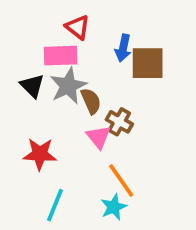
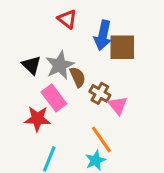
blue arrow: (123, 48) -> (103, 35), size x1.4
pink rectangle: (61, 56) -> (54, 98), moved, turned 55
pink triangle: (98, 137) -> (118, 105), moved

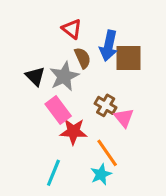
brown semicircle: (78, 77) -> (83, 58), moved
red star: (37, 119) -> (73, 131), moved

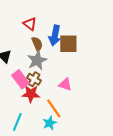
gray star: (64, 76) -> (37, 60), moved
brown cross: (106, 105) -> (34, 79), moved
pink triangle: (124, 118) -> (65, 84), turned -32

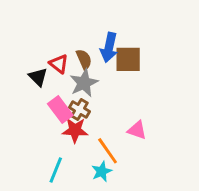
red triangle: (30, 24) -> (59, 64), moved
pink triangle: (65, 84) -> (137, 130), moved

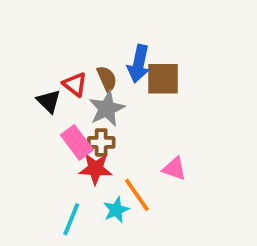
brown cross: (79, 109) -> (101, 142), turned -30
cyan star: (102, 171) -> (116, 210), moved

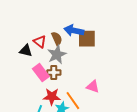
blue arrow: (139, 64) -> (74, 31), turned 90
black triangle: (49, 101) -> (26, 51), turned -32
red star: (96, 169) -> (52, 97), moved

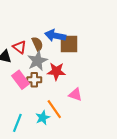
red star: (52, 97) -> (56, 71), moved

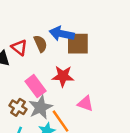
gray star: (37, 61) -> (40, 107), moved
pink rectangle: (21, 80) -> (35, 86), moved
brown cross: (34, 80) -> (18, 107), moved, turned 32

